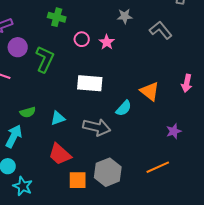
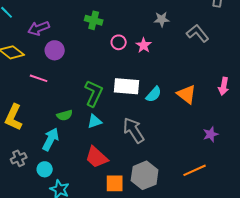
green L-shape: (45, 59) -> (94, 93), moved
cyan semicircle: (124, 108) -> (154, 94), moved
gray arrow: (97, 127) -> (134, 130), turned -136

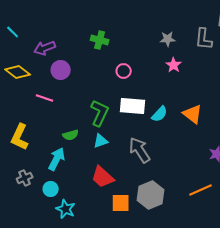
gray L-shape: (198, 33) -> (204, 39), moved, turned -135
pink circle: (119, 42) -> (124, 71), moved
pink star: (144, 45) -> (174, 65), moved

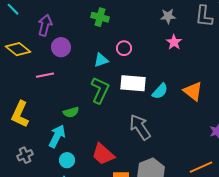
purple arrow: (45, 48) -> (45, 25), turned 125
pink line: (45, 98) -> (45, 75), turned -30
cyan triangle: (101, 141) -> (101, 60), moved
cyan circle: (51, 189) -> (67, 160), moved

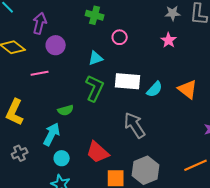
gray star: (168, 16) -> (173, 13), moved
pink circle: (124, 48) -> (120, 37), moved

